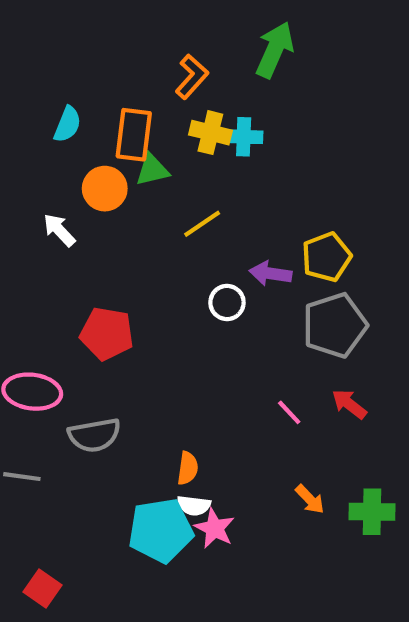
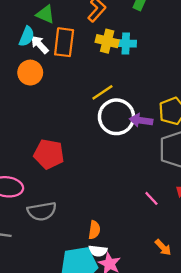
green triangle: (152, 170) -> (45, 14), moved, turned 36
orange circle: (105, 189) -> (30, 73), moved
white arrow: (59, 230) -> (40, 45), moved
white circle: (227, 303) -> (116, 117), moved, size x1.8

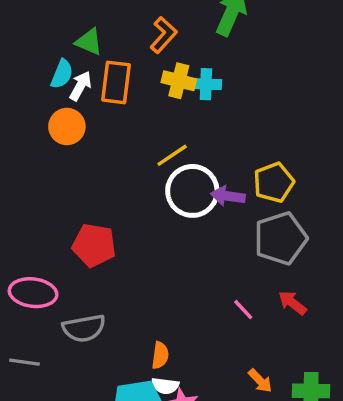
white arrow: (40, 45) -> (80, 86), turned 72

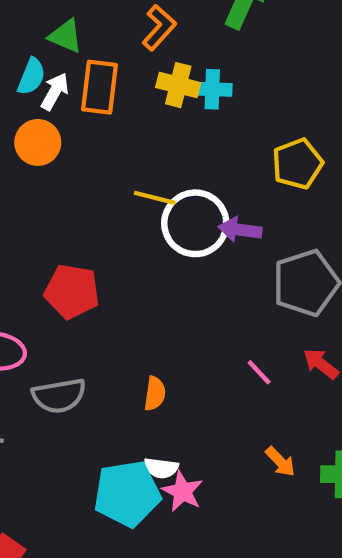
yellow line: (172, 155) -> (155, 198), moved, turned 48
yellow pentagon: (274, 182) -> (297, 164), moved
orange semicircle: (160, 355) -> (155, 394), moved

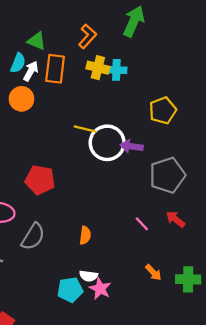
gray semicircle: (59, 396) -> (33, 237), turned -48
cyan pentagon: (127, 494) -> (70, 290), size x0.7

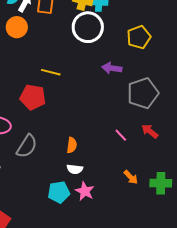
yellow line: (85, 129) -> (51, 72), moved
white circle: (107, 143) -> (88, 27), moved
white semicircle: (89, 276) -> (75, 169), moved

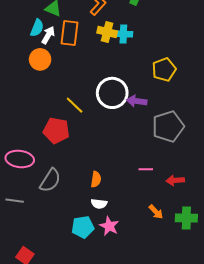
white circle: (88, 27) -> (112, 93), moved
yellow line: (51, 72) -> (75, 105), turned 30
red arrow: (150, 131) -> (175, 180), moved, turned -42
pink line: (121, 135) -> (146, 169), turned -48

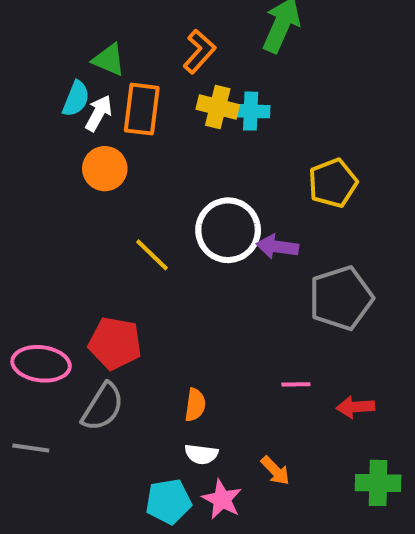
orange circle: (40, 59) -> (105, 169), moved
red pentagon: (56, 131) -> (115, 343), moved
orange arrow: (156, 212) -> (275, 471), moved

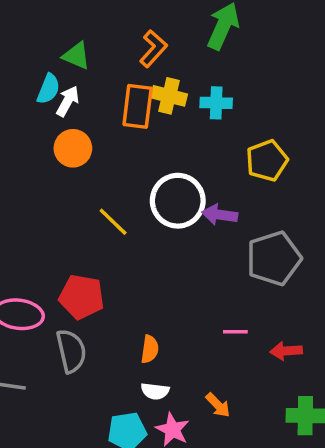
orange rectangle: (142, 109) -> (138, 106), moved
cyan cross: (251, 111) -> (216, 103), moved
gray semicircle: (103, 407) -> (71, 351), turned -45

